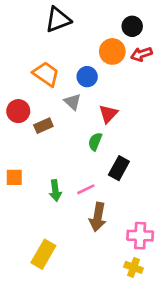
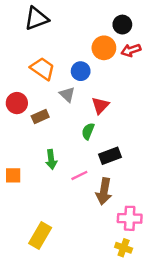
black triangle: (58, 20) -> (36, 18), moved
black rectangle: (119, 168) -> (110, 156), turned 40
orange square: (14, 177) -> (13, 175), moved
green arrow: (55, 191) -> (51, 159), moved
brown arrow: (98, 217) -> (104, 191), moved

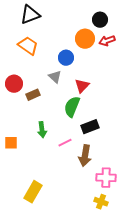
orange trapezoid: (43, 69) -> (28, 46), moved
green semicircle: (88, 131) -> (72, 107), size x1.5

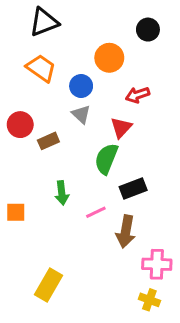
orange circle: (85, 39) -> (109, 58), moved
red arrow: (107, 41) -> (138, 95), moved
blue circle: (66, 58) -> (81, 86), moved

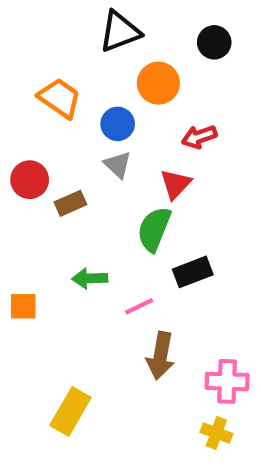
black triangle: (44, 22) -> (120, 32), moved
green arrow: (62, 193) -> (90, 278), turned 95
brown arrow: (126, 232) -> (161, 356), moved

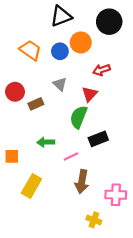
black circle: (214, 42) -> (109, 22), size x1.5
blue circle: (118, 124) -> (60, 51), moved
yellow rectangle: (70, 411) -> (31, 186), moved
yellow cross: (216, 433) -> (94, 220), moved

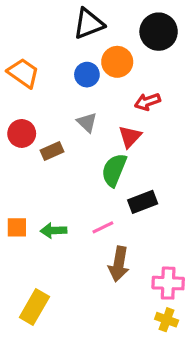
orange trapezoid: (30, 50) -> (23, 73), moved
green arrow: (46, 142) -> (54, 231), moved
yellow rectangle: (31, 186) -> (34, 307), moved
yellow cross: (94, 220) -> (167, 320), moved

